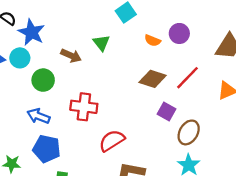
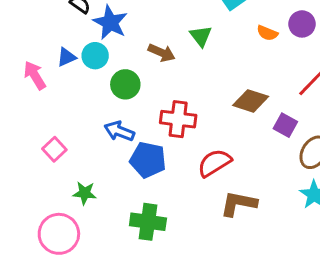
brown diamond: (153, 79) -> (251, 101), moved
blue pentagon: (47, 149) -> (148, 160), moved

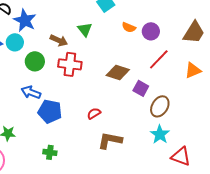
purple circle: (302, 24) -> (151, 31), moved
red cross: (178, 119) -> (70, 64), moved
red semicircle: (214, 163) -> (94, 113), size x0.6
green cross: (148, 222) -> (50, 152), size x0.6

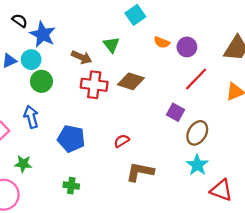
green circle: (35, 61) -> (41, 81), moved
brown diamond: (118, 72) -> (131, 81), moved
blue arrow: (31, 92) -> (31, 117), moved, turned 54

